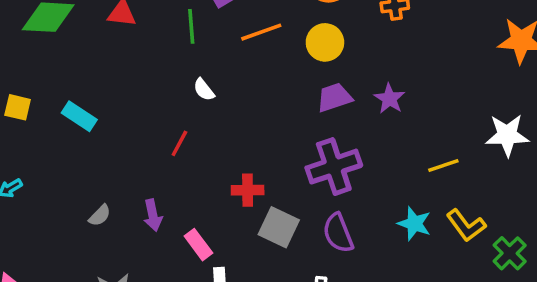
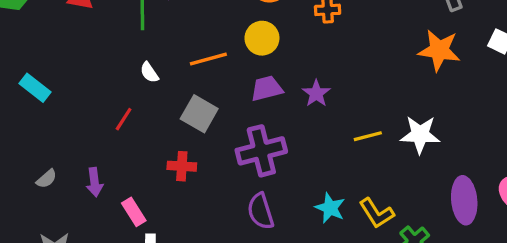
orange line: (261, 32) -> (208, 59), moved
yellow line: (443, 166) -> (368, 136), moved
gray square: (279, 227) -> (199, 114), moved

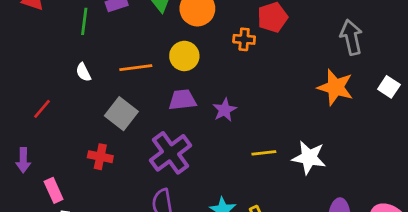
red line: (124, 119) -> (42, 109), moved
purple cross: (261, 151) -> (170, 153), turned -30

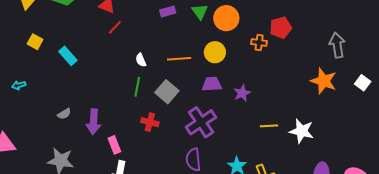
green line: (84, 21) -> (137, 87), moved
red line: (42, 109) -> (115, 27), moved
purple arrow: (23, 160) -> (94, 122), size x1.4

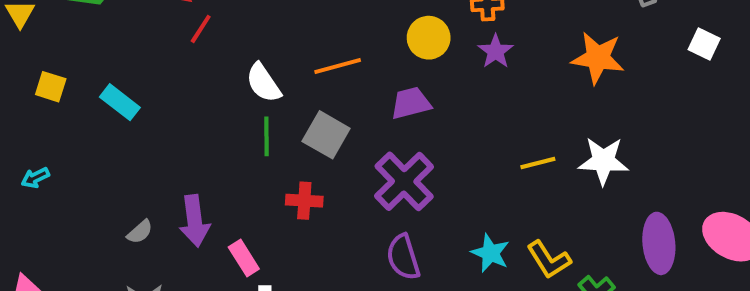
yellow circle: (215, 52) -> (429, 38), moved
white semicircle: (141, 60) -> (263, 83), size x1.5
orange star: (324, 81) -> (598, 58), moved
purple star: (242, 93) -> (496, 51), moved
gray semicircle: (64, 114) -> (140, 232), moved

